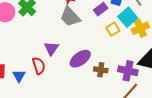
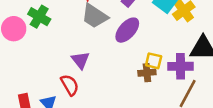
yellow square: (113, 29) -> (154, 61), moved, turned -32
purple ellipse: (80, 59) -> (127, 30), moved

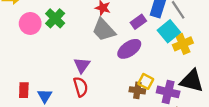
red semicircle: (70, 85) -> (81, 87), moved

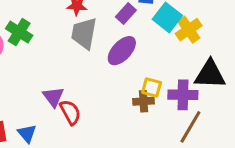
gray trapezoid: (104, 30) -> (84, 33), turned 65
purple triangle: (82, 65) -> (53, 97), moved

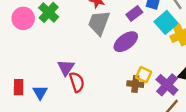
purple cross: (183, 95) -> (167, 85), turned 30

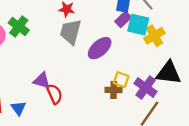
purple rectangle: (134, 13) -> (123, 19), moved
cyan square: (166, 22) -> (138, 25), turned -30
purple triangle: (66, 68) -> (42, 80), turned -42

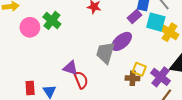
purple rectangle: (123, 19) -> (135, 17), moved
gray trapezoid: (71, 32) -> (105, 53), moved
yellow cross: (154, 36) -> (170, 32), turned -30

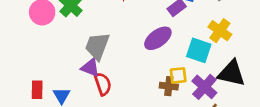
cyan square: (156, 22) -> (199, 50), moved
gray trapezoid: (105, 53) -> (97, 46), moved
yellow square: (139, 69) -> (178, 75), turned -32

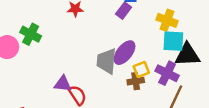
purple ellipse: (158, 38) -> (125, 53), moved
gray trapezoid: (97, 46) -> (106, 61), moved
cyan square: (199, 50) -> (173, 41), moved

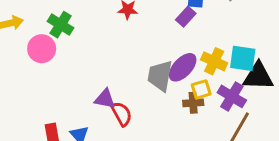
yellow cross: (167, 20) -> (214, 61), moved
green cross: (31, 34) -> (61, 25), moved

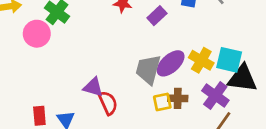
purple rectangle: (186, 17) -> (157, 16), moved
yellow square: (201, 89) -> (162, 102), moved

